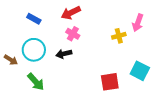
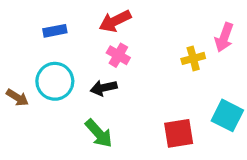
blue rectangle: (34, 19) -> (55, 31), turned -40
green arrow: (36, 82) -> (99, 133), moved

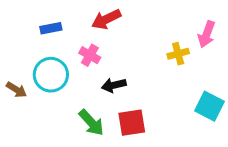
pink cross: (118, 55) -> (90, 55), moved
black arrow: (104, 88) -> (114, 85), moved
red square: (179, 133) -> (132, 123), moved

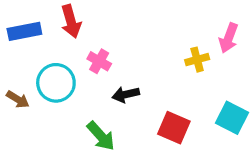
red arrow: (106, 19) -> (71, 21), moved, turned -80
blue rectangle: (51, 28) -> (24, 31), moved, size x1.4
red square: (132, 123) -> (174, 128), moved, turned 32

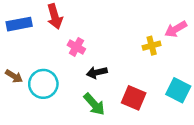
pink arrow: (229, 38) -> (176, 29), turned 40
cyan circle: (56, 83) -> (43, 84), moved
green arrow: (101, 136) -> (94, 104), moved

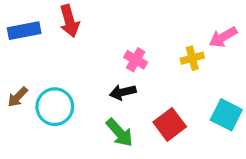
pink cross: (76, 47) -> (136, 60), moved
brown arrow: (14, 76) -> (18, 97), turned 102
red square: (134, 98) -> (170, 124), turned 30

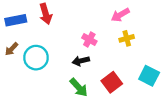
pink arrow: (223, 37) -> (120, 15), moved
brown arrow: (18, 97) -> (11, 49), moved
cyan circle: (55, 107) -> (36, 58), moved

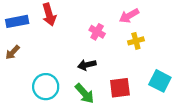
pink cross: (89, 39) -> (97, 32), moved
cyan circle: (36, 58) -> (46, 87), moved
red square: (112, 82) -> (120, 88), turned 30

